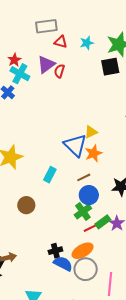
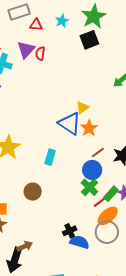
brown line: (84, 177) -> (98, 153), moved
orange ellipse: (83, 251) -> (108, 216), moved
gray circle: (86, 269) -> (107, 232), moved

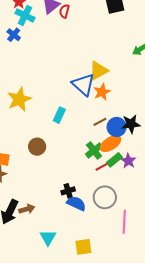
yellow triangle: (82, 108) -> (98, 71), size x1.5
brown line: (98, 153) -> (100, 122), moved
blue circle: (92, 170) -> (117, 127), moved
orange ellipse: (108, 216) -> (110, 144), moved
brown arrow: (25, 246) -> (27, 209), moved

